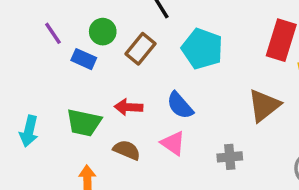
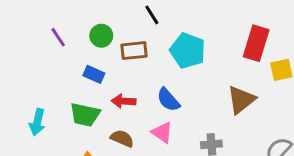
brown rectangle: (140, 49) -> (134, 51), turned 45
blue rectangle: (84, 59) -> (94, 74), moved

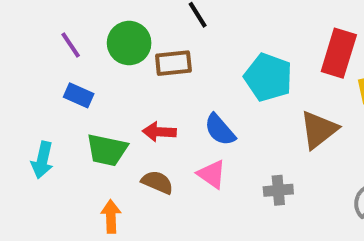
green circle: (101, 36) -> (129, 43), size x1.4
cyan pentagon: (188, 51) -> (268, 77), moved
blue rectangle: (94, 74) -> (79, 95), moved

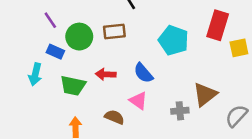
green circle: (129, 43) -> (79, 37), moved
brown triangle: (319, 130) -> (205, 94), moved
cyan arrow: (42, 160) -> (35, 74), moved
brown semicircle: (157, 182) -> (114, 117), moved

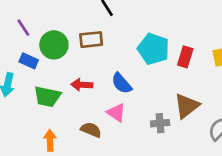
red rectangle: (218, 25) -> (185, 57), moved, size x0.7

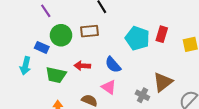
purple line: (23, 28) -> (46, 11), moved
red rectangle: (185, 57) -> (162, 34), moved
gray cross: (160, 123) -> (142, 95), turned 32

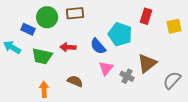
cyan pentagon: (137, 38) -> (120, 34), moved
cyan arrow: (25, 66) -> (12, 47), turned 108
pink triangle: (109, 87) -> (106, 68), moved, turned 35

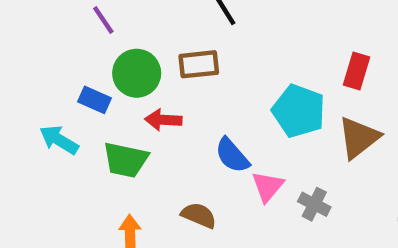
blue semicircle: (98, 46) -> (232, 155), moved
red arrow: (68, 47) -> (163, 120), moved
brown triangle: (147, 63) -> (359, 138), moved

